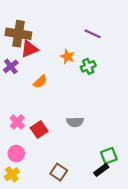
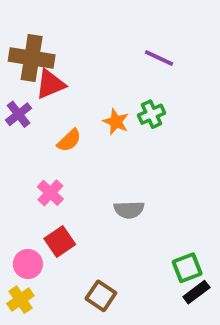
orange star: (67, 57) -> (116, 122), moved
pink cross: (17, 122) -> (50, 193), moved
red square: (39, 130) -> (60, 242), moved
black rectangle: (101, 170) -> (196, 292), moved

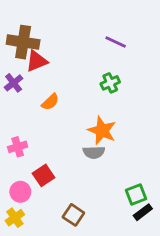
orange star: (116, 122) -> (102, 131), moved, size x1.5
pink cross: (50, 193) -> (18, 147), moved, turned 30

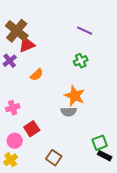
brown cross: (23, 42) -> (17, 31), turned 30
black rectangle: (143, 212) -> (105, 156), turned 64

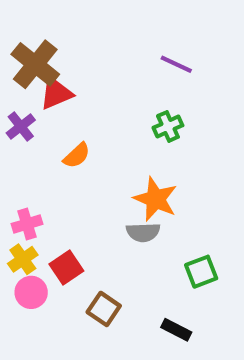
green square: (100, 143) -> (201, 272), moved
black rectangle: (105, 156) -> (176, 330), moved
brown square: (54, 158) -> (104, 309), moved
yellow cross: (11, 160) -> (23, 259), moved

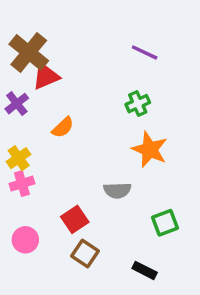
orange star: (156, 199) -> (150, 150), moved
yellow cross: (23, 259) -> (19, 158), moved
red square: (66, 268) -> (75, 219), moved

